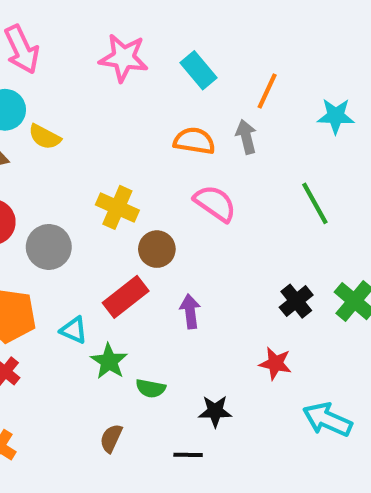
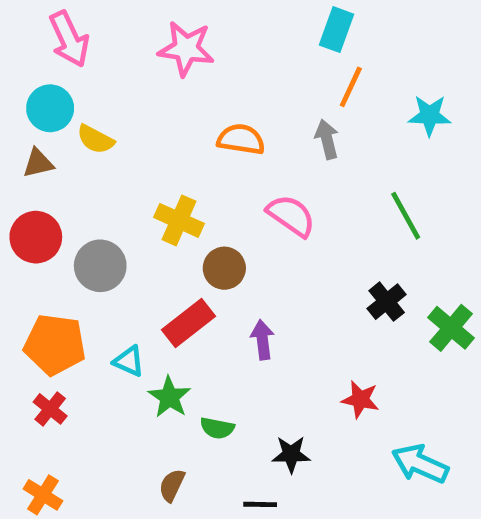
cyan rectangle: (198, 70) -> (336, 30), moved, turned 60
orange semicircle: (194, 141) -> (241, 139), moved
black cross: (296, 301) -> (387, 302), moved

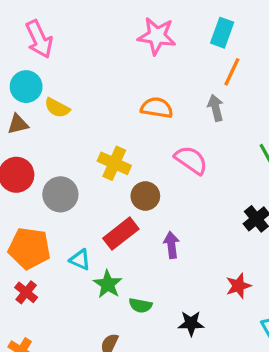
pink star: (186, 49) -> (157, 36), moved
red star: (360, 399) -> (238, 286), turned -30

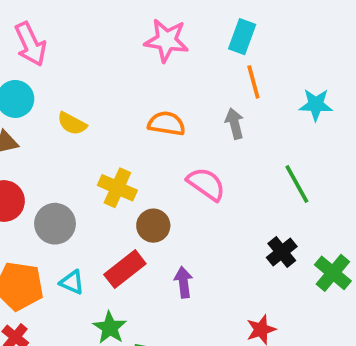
orange line: (232, 72) -> (253, 82), turned -40
yellow semicircle: (57, 108) -> (72, 124), moved
cyan triangle: (80, 260) -> (72, 282), moved

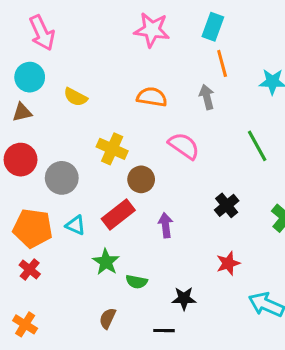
black cross: (282, 252) -> (227, 205), moved

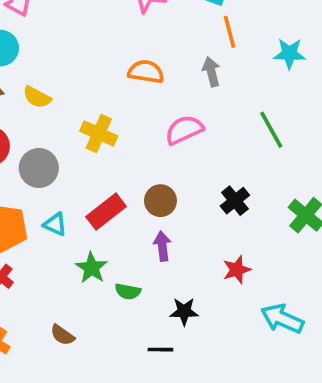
yellow semicircle: (75, 97) -> (37, 97), moved
pink semicircle: (184, 146) -> (184, 130), turned -60
brown circle: (141, 179) -> (160, 201), moved
purple arrow: (166, 225) -> (162, 246), moved
brown semicircle: (108, 318) -> (62, 335), moved, turned -80

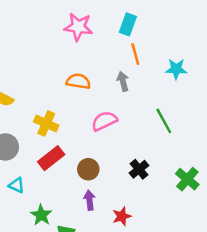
red rectangle: (106, 212) -> (51, 158), moved
red star: (237, 270) -> (122, 216), moved

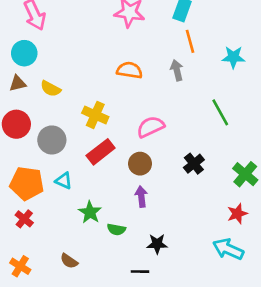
pink semicircle: (104, 121) -> (151, 127), moved
red star: (122, 216) -> (237, 214), moved

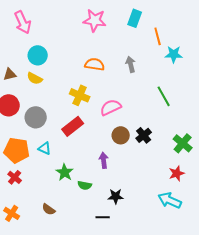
orange line: (190, 41) -> (158, 36), moved
cyan circle: (24, 53) -> (38, 55), moved
yellow cross: (95, 115) -> (80, 95), moved
brown circle: (140, 164) -> (121, 135), moved

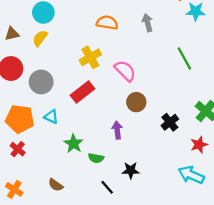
yellow semicircle: (35, 78) -> (40, 38), turned 98
yellow cross: (80, 95) -> (90, 57), turned 36
pink semicircle: (111, 107) -> (125, 71), turned 70
black cross: (144, 135) -> (170, 122), moved
black line: (103, 217) -> (107, 187), moved, turned 48

